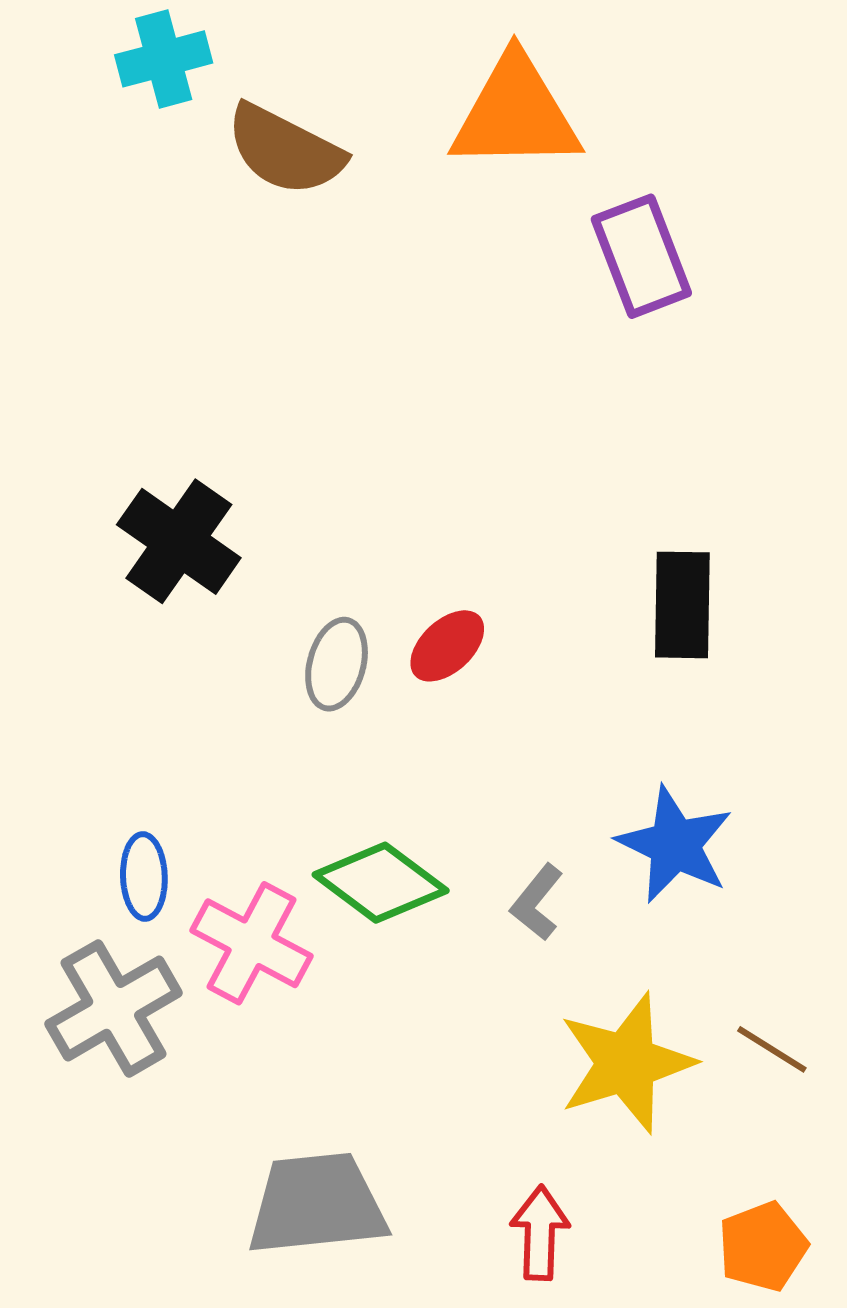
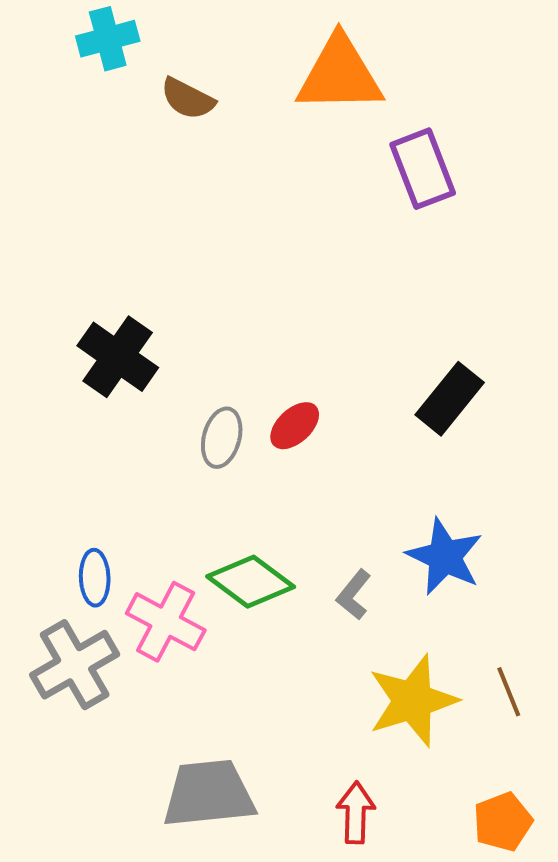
brown semicircle: (285, 150) -> (188, 99), size x0.7
black rectangle: (682, 605) -> (450, 399), turned 38
brown line: (772, 1049) -> (509, 692), turned 36

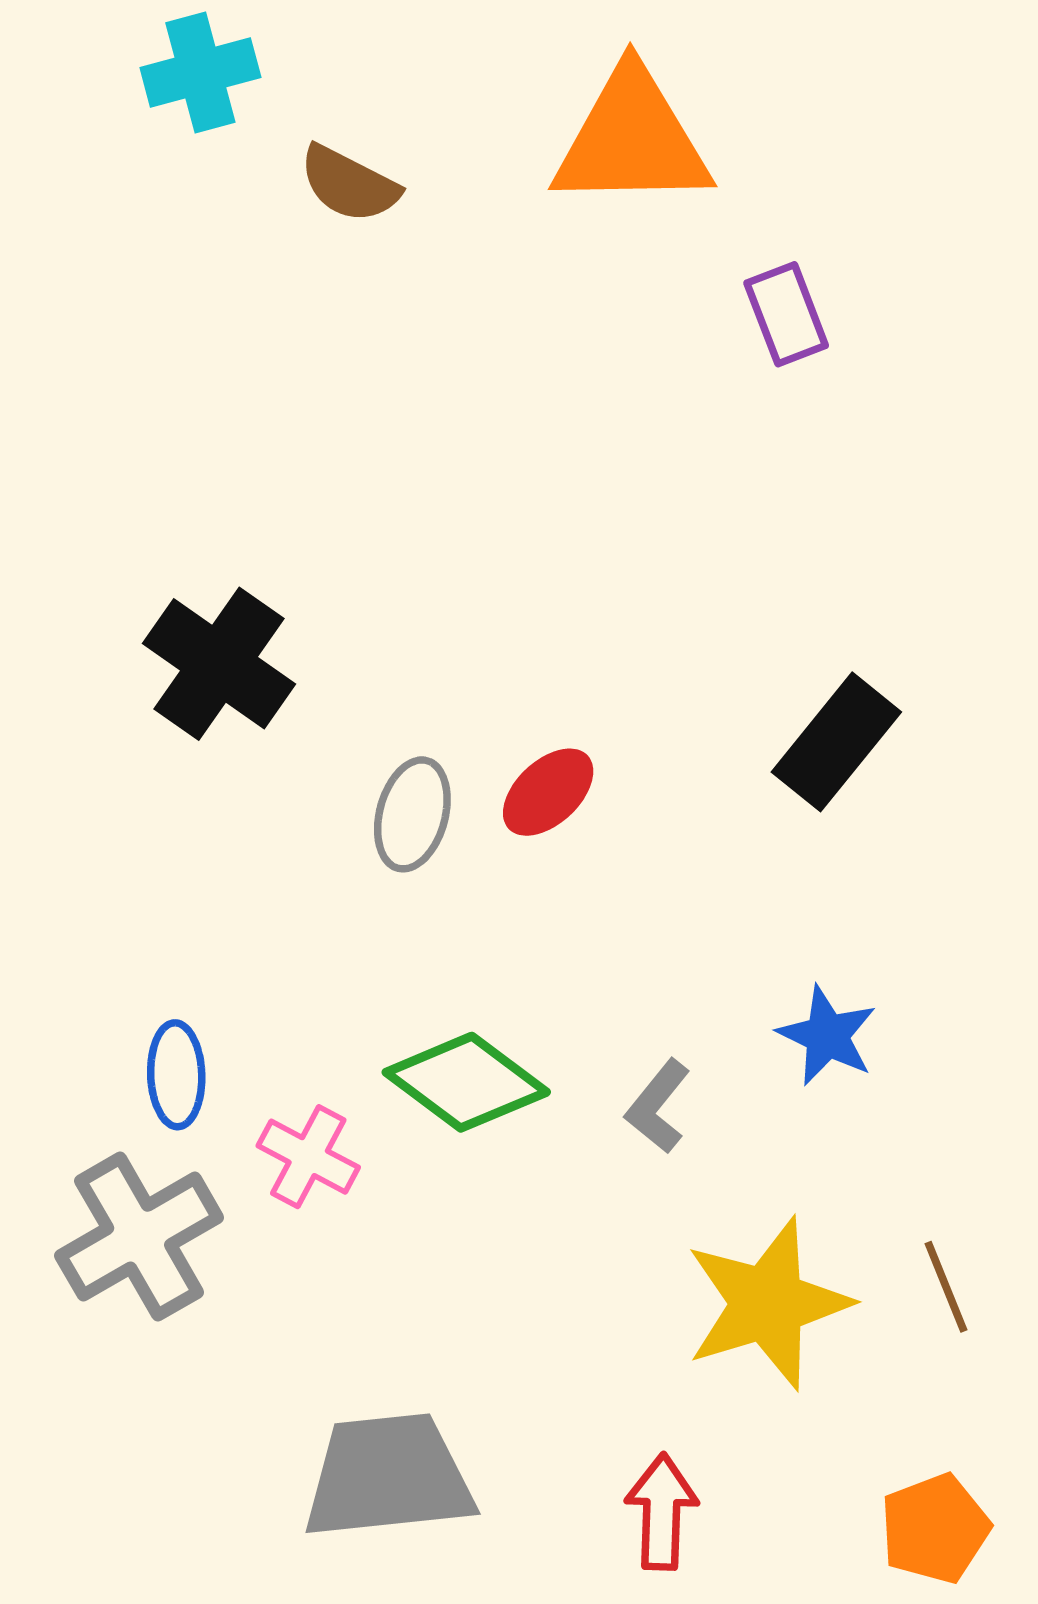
purple rectangle: (423, 169) -> (786, 314), size x0.7
blue star: (445, 557) -> (827, 1036), size x0.7
pink cross: (166, 622) -> (308, 1157), size x0.7

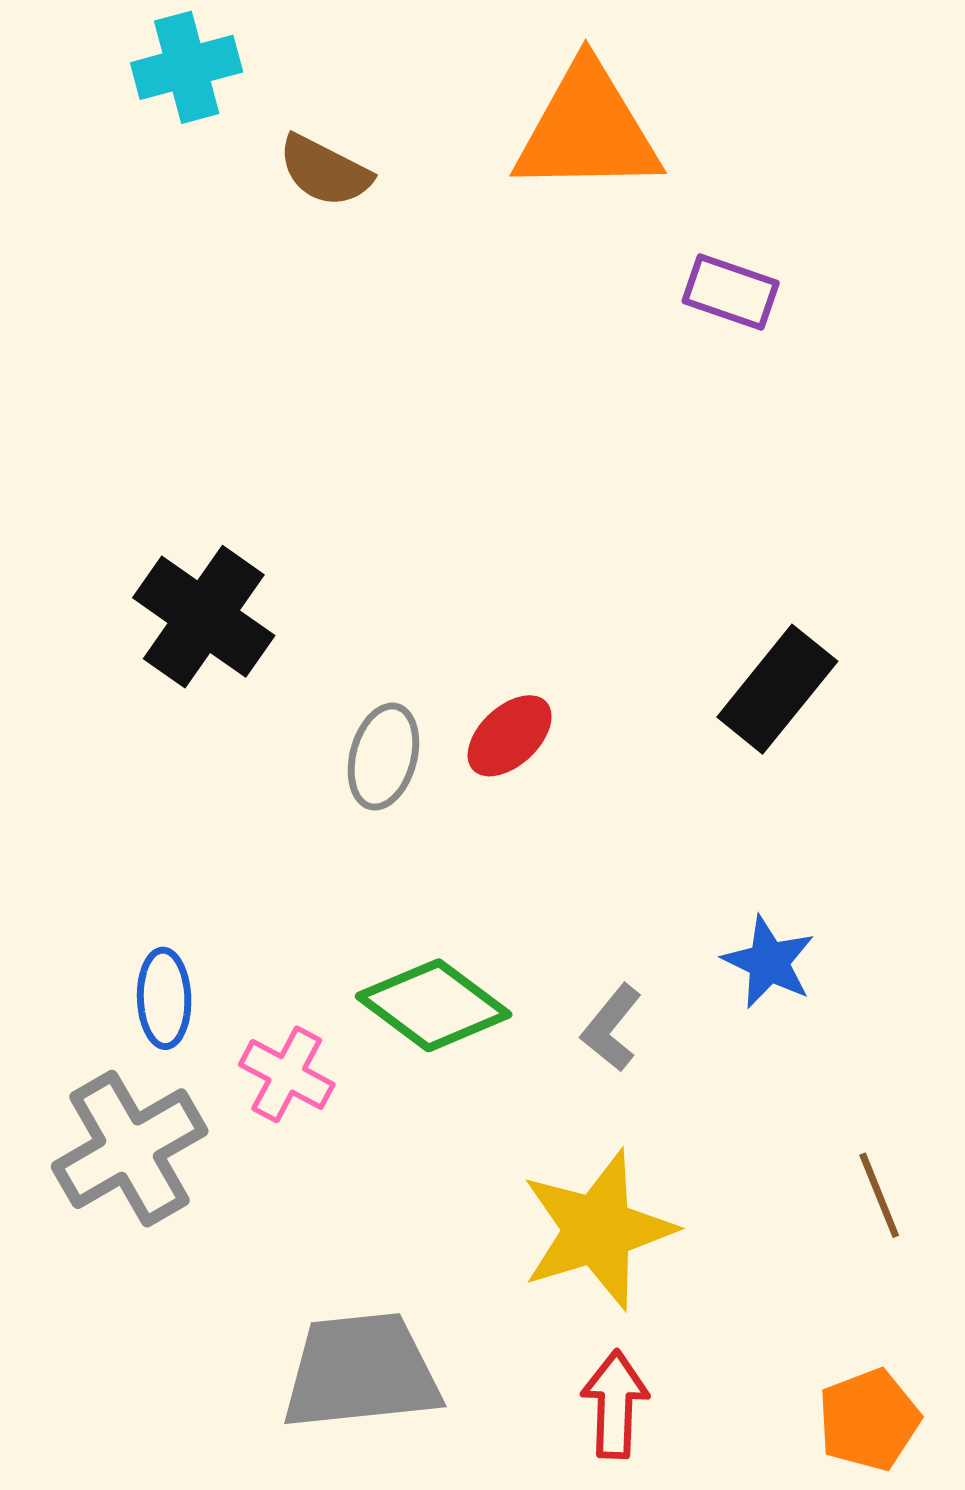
purple rectangle: (786, 314) -> (731, 292), turned -50
yellow star: (768, 1303) -> (598, 1230), moved

